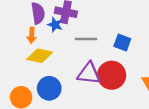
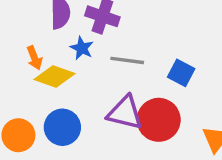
blue star: (55, 25) -> (82, 48), moved
orange arrow: (32, 35) -> (34, 58), moved, turned -32

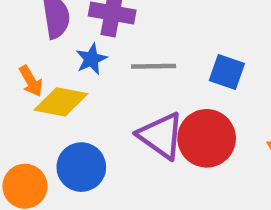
blue star: (82, 48) -> (91, 59), turned 30
purple triangle: (125, 113) -> (161, 136), turned 30

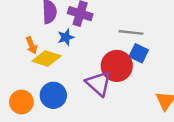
gray line: (154, 66) -> (131, 32), moved
red circle: (207, 138) -> (117, 66), moved

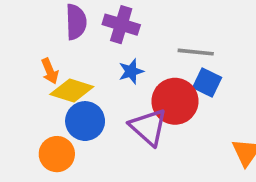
blue star: (66, 37) -> (131, 71), moved
blue circle: (53, 95) -> (85, 121), moved
orange circle: (21, 102) -> (57, 154), moved

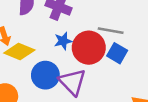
red circle: (175, 101) -> (89, 48), moved
blue circle: (85, 121) -> (45, 75), moved

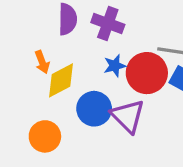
yellow diamond: (19, 51) -> (61, 80), turned -48

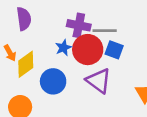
purple cross: (108, 24) -> (79, 25), moved
purple triangle: (128, 116) -> (99, 81), moved

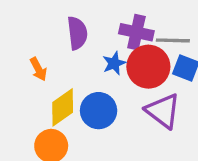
purple semicircle: (24, 19) -> (77, 33), moved
yellow diamond: (26, 64) -> (63, 107), moved

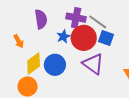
gray line: (173, 40) -> (98, 22), turned 36

